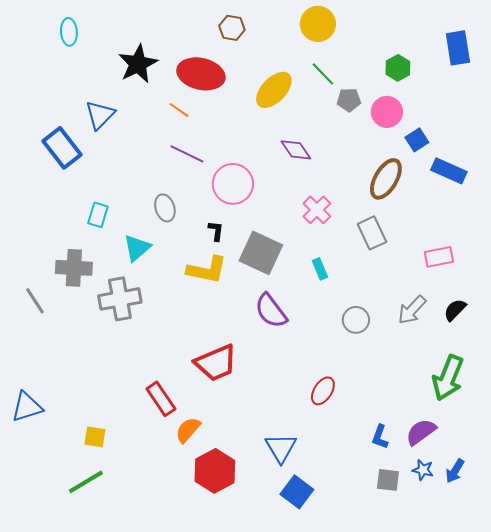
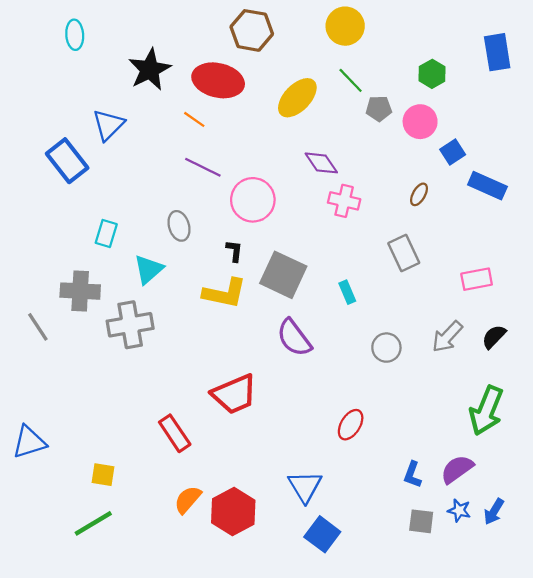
brown hexagon: (232, 28) -> (252, 30), size x1.5
brown ellipse: (386, 179) -> (419, 194), size x0.5
pink cross: (317, 210) -> (344, 201), moved, turned -32
orange semicircle: (188, 430) -> (188, 500), moved

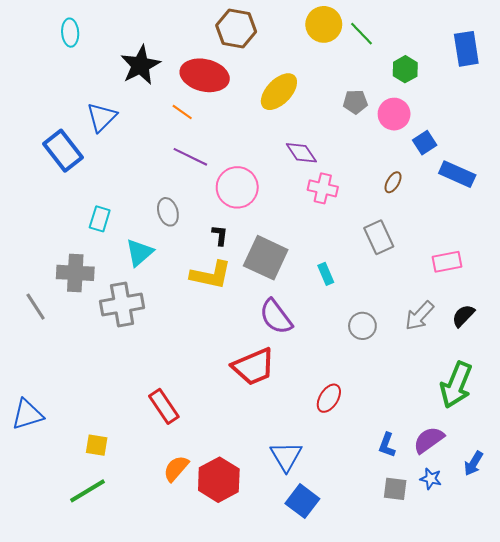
green line: (351, 80) -> (361, 34), moved
red trapezoid: (234, 394) -> (253, 367), moved
blue arrow: (494, 512) -> (473, 463), moved

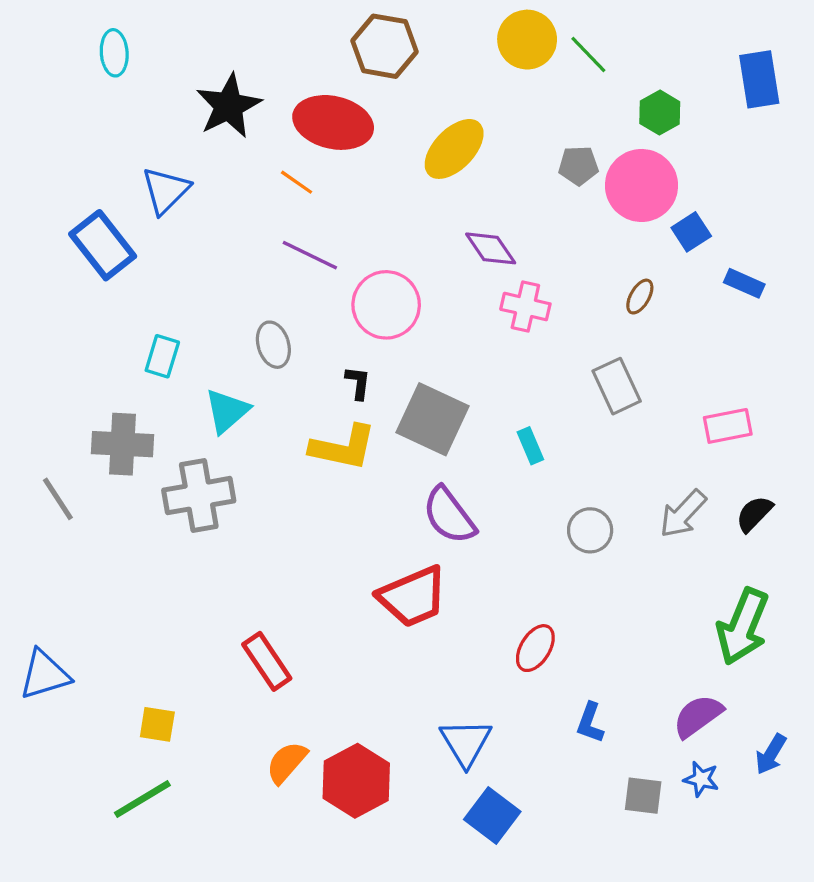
pink circle: (394, 114) -> (641, 185), size x1.4
blue rectangle: (457, 174) -> (744, 283), size x0.7
blue L-shape: (387, 445) -> (590, 723), moved

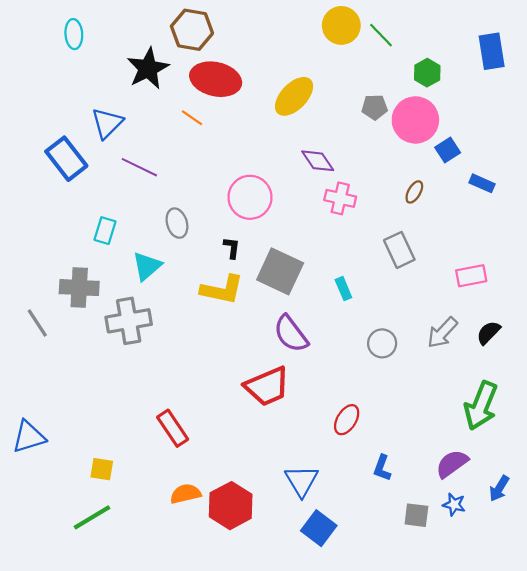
brown hexagon: (384, 46) -> (192, 30), moved
purple line: (310, 255) -> (139, 167), moved
orange semicircle: (287, 762) -> (186, 494), turned 36

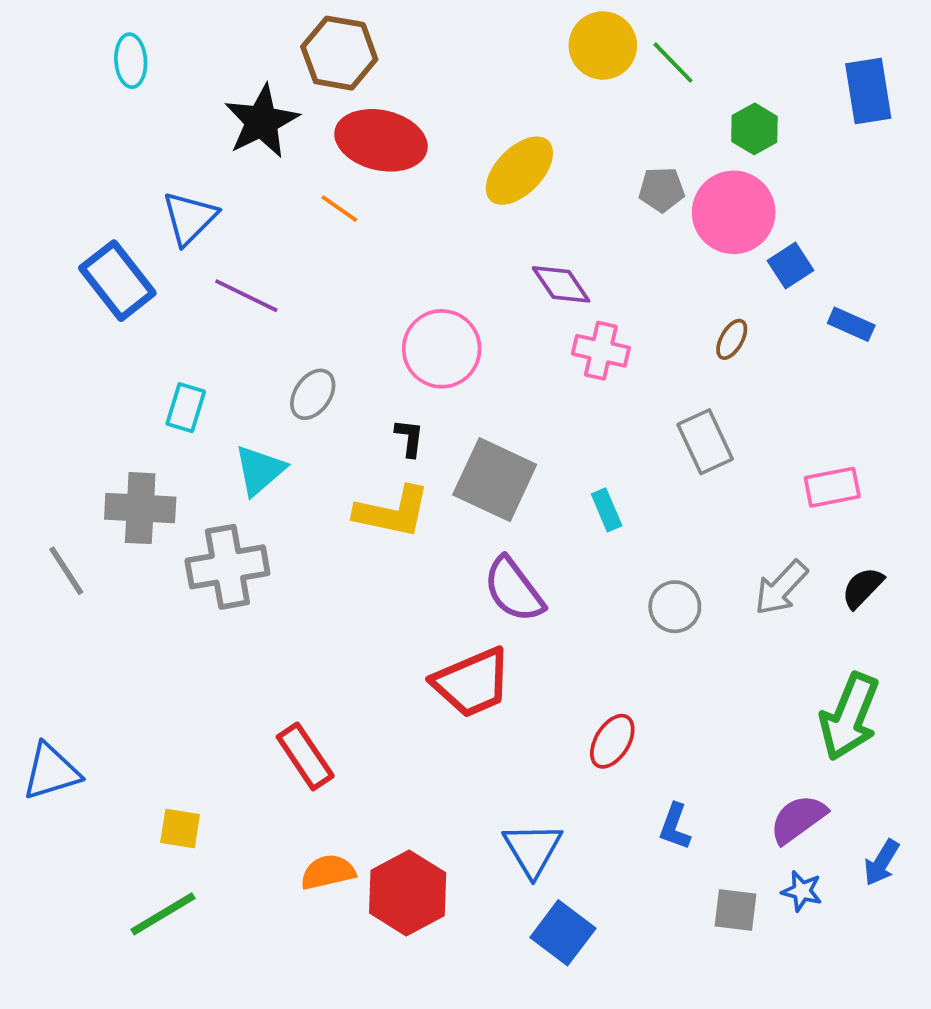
gray ellipse: (177, 223) -> (313, 394), turned 52

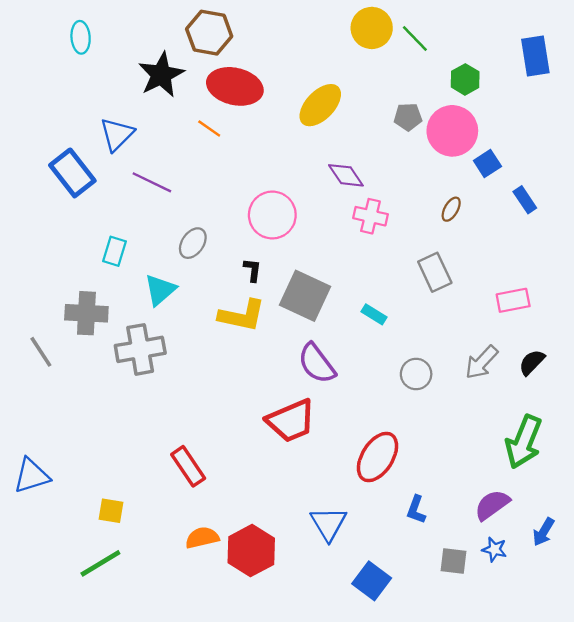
blue rectangle: (851, 324) -> (525, 200), turned 32
cyan rectangle: (607, 510) -> (374, 314), turned -35
red ellipse: (612, 741) -> (378, 457), size x1.5
blue square: (563, 933) -> (372, 581), moved

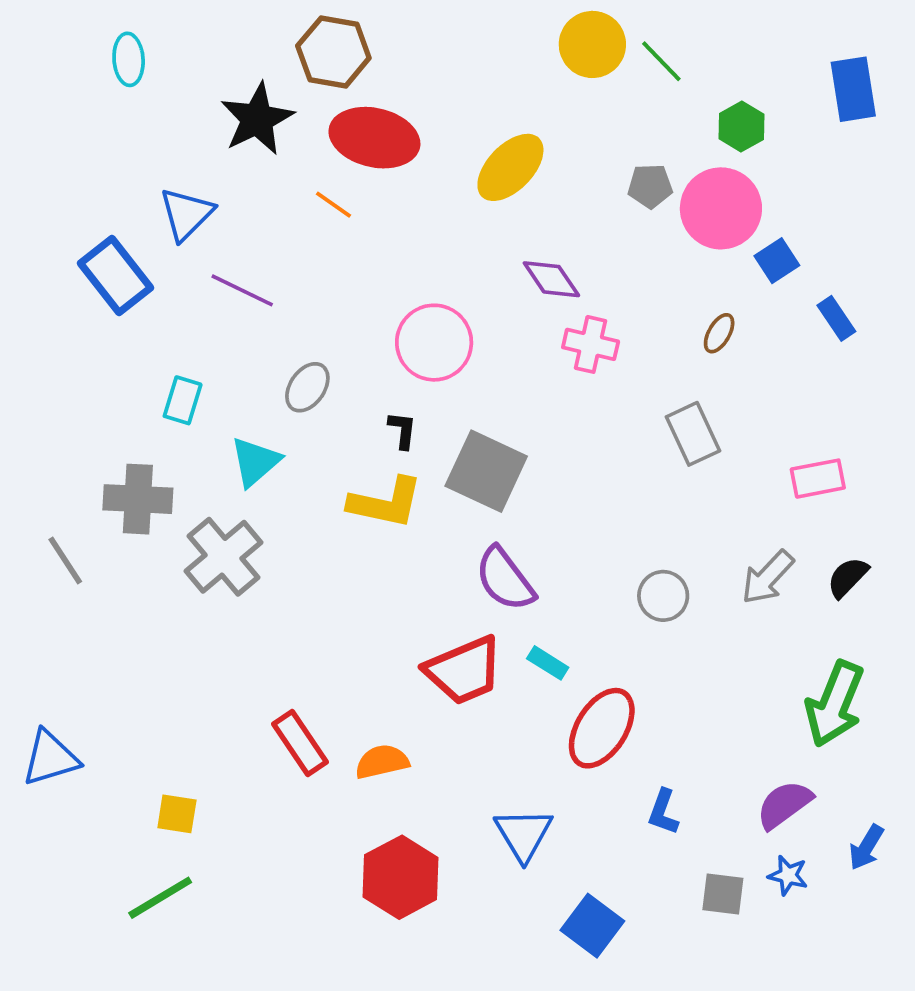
cyan rectangle: (374, 314) -> (548, 663), moved
gray cross: (140, 349) -> (224, 557), turned -30
orange semicircle: (202, 538) -> (382, 762), moved

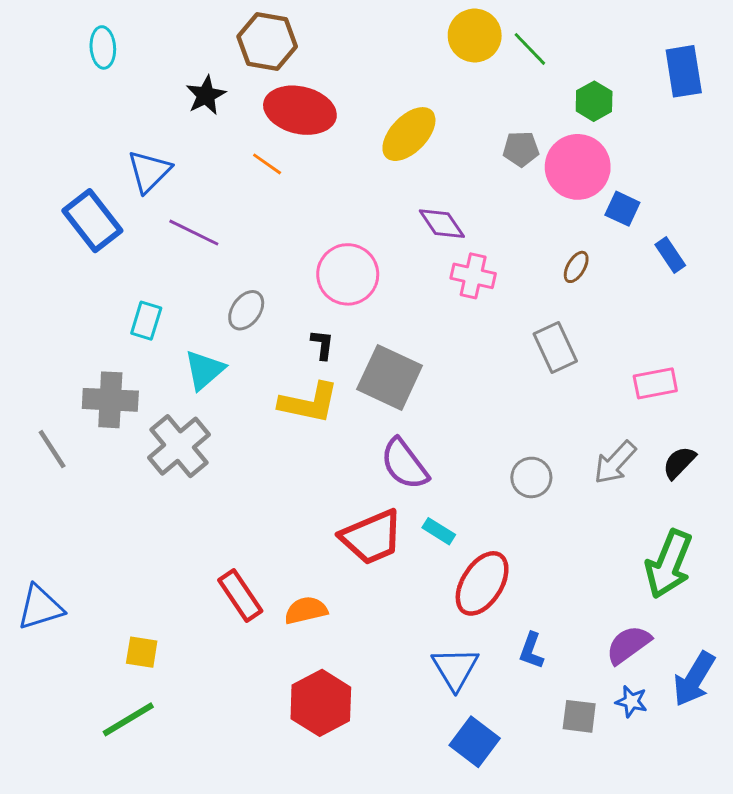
black star: (257, 119) -> (206, 95), size x0.7
blue square: (777, 261) -> (622, 209), turned -32
blue triangle: (523, 834) -> (455, 669), moved
blue arrow: (866, 847) -> (694, 679), size x1.5

